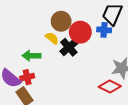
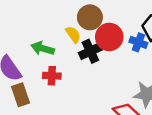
red cross: (27, 77) -> (52, 76), moved

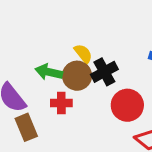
brown circle: (90, 17) -> (77, 76), moved
red circle: (109, 37) -> (127, 105), moved

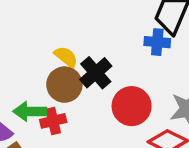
green arrow: (49, 72) -> (30, 111), moved

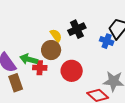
black cross: (96, 73) -> (77, 29), moved
red circle: (132, 106) -> (72, 71), moved

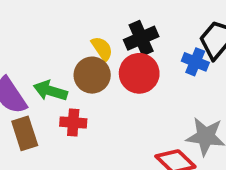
red cross: (40, 68) -> (73, 123), moved
red circle: (72, 71) -> (139, 73), moved

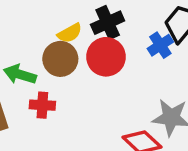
yellow semicircle: (102, 49) -> (70, 33), turned 95
blue cross: (195, 62) -> (160, 45), turned 35

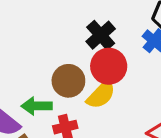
yellow semicircle: (70, 33) -> (101, 95), moved, size x1.4

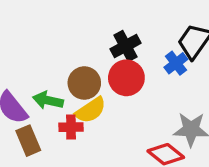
yellow semicircle: (101, 95) -> (91, 110), moved

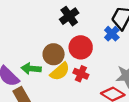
black cross: (125, 46) -> (69, 16), moved
red cross: (71, 127) -> (81, 74), moved, turned 32

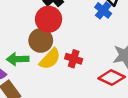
red circle: (81, 47) -> (49, 19), moved

